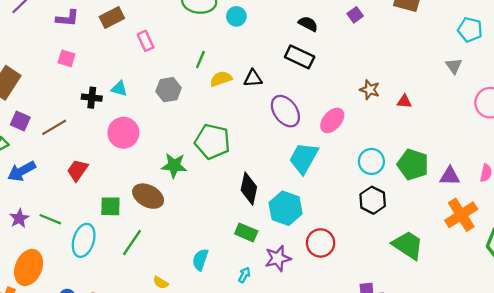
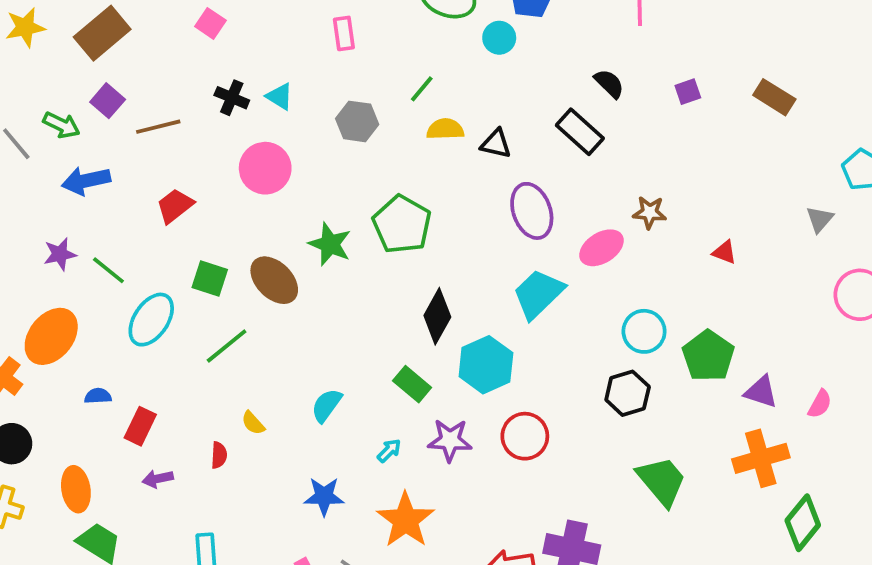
brown star: (370, 90) -> (650, 212), moved, turned -30

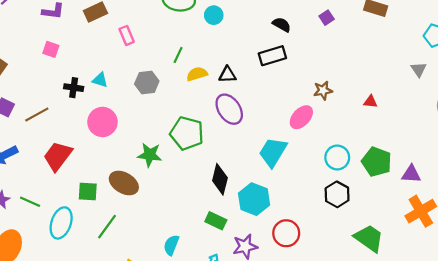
black rectangle: (580, 132) -> (272, 56), turned -44
red trapezoid: (175, 206) -> (58, 156), size x1.4
purple ellipse: (532, 211) -> (229, 109), moved

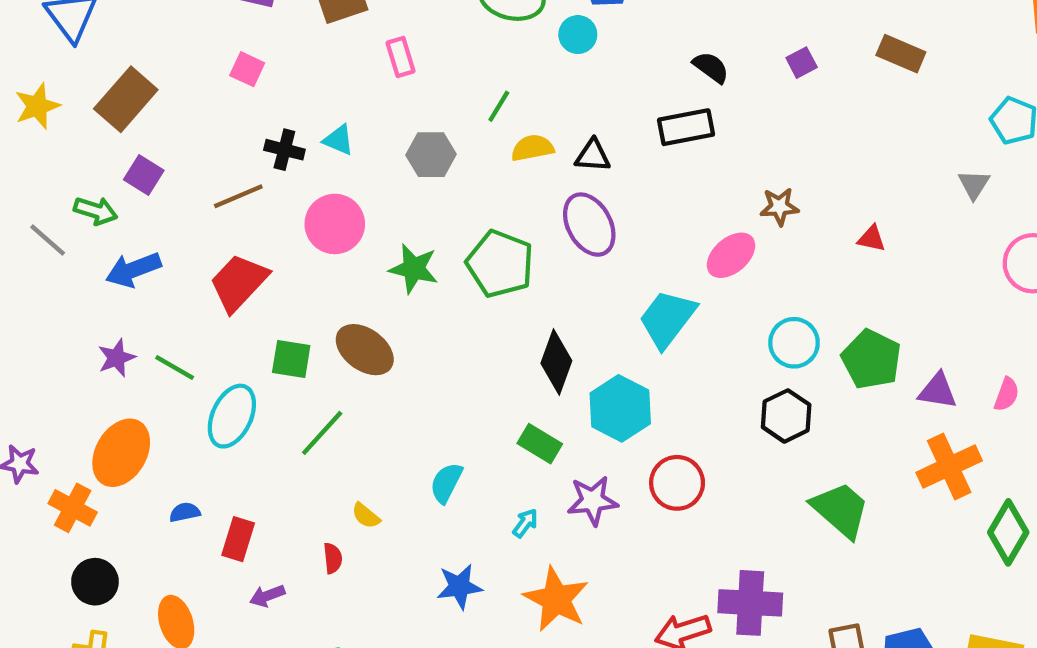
brown line: (37, 114) -> (238, 196), moved
green star: (150, 155) -> (414, 269), moved

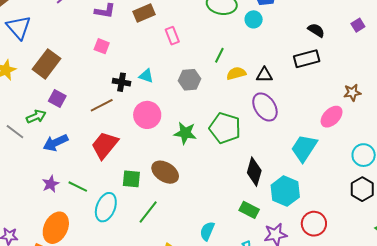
green arrow: (96, 211) -> (36, 117), turned -36

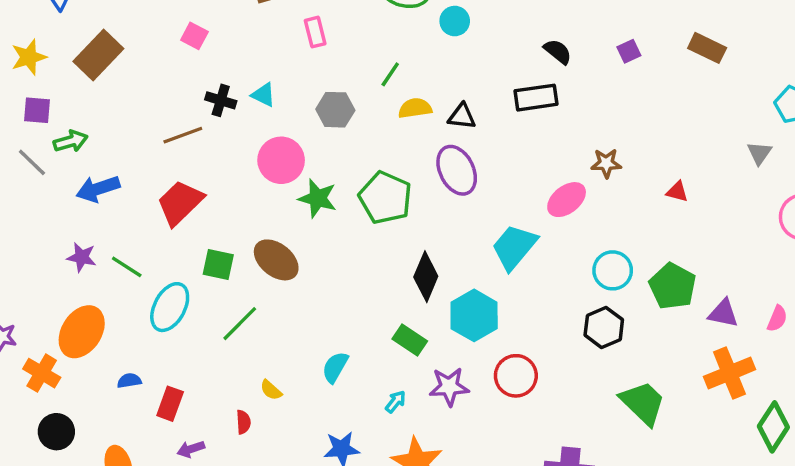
purple square: (57, 98) -> (37, 110), moved, turned -30
pink circle: (147, 115) -> (281, 160), moved
purple star: (51, 184) -> (82, 257), turned 30

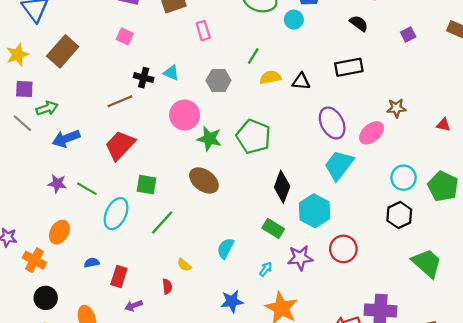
black semicircle: (558, 52) -> (359, 23), moved
purple ellipse: (457, 170) -> (332, 123), moved
brown ellipse: (276, 260) -> (204, 180), moved
orange ellipse: (82, 332) -> (59, 232), size x0.7

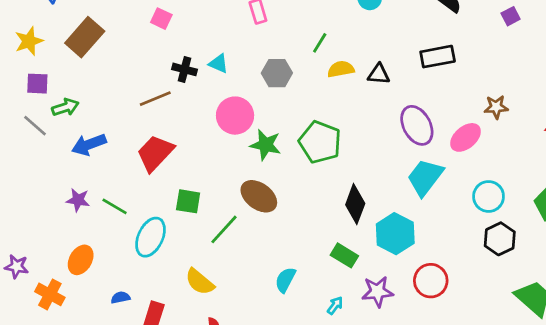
cyan circle: (404, 178) -> (489, 196), moved
green line: (162, 222) -> (224, 229), moved
yellow semicircle: (184, 265) -> (200, 282), moved, size x1.6

